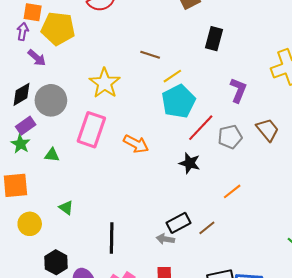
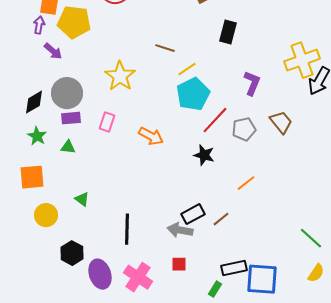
black diamond: (22, 94) -> (34, 102), moved
purple rectangle: (26, 126) -> (71, 118), moved, turned 30
pink rectangle: (91, 130) -> (107, 122), size x0.6
gray arrow: (165, 239) -> (180, 230), size x1.4

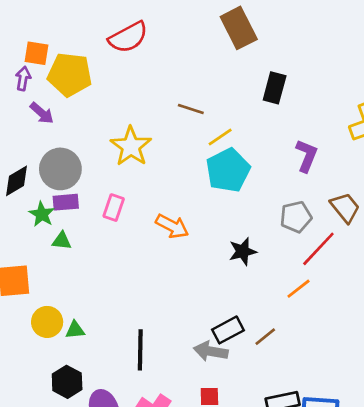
red line: (215, 120) -> (318, 249), moved
green star: (37, 136) -> (42, 214), moved
black star: (204, 155) -> (243, 251), turned -30
green triangle: (82, 199) -> (75, 330), moved, turned -42
yellow circle: (46, 215) -> (47, 322), moved

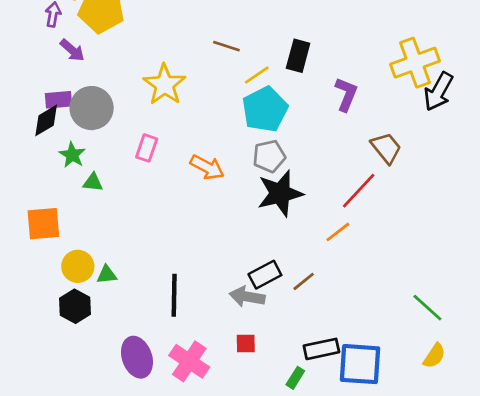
black rectangle: (275, 88) -> (298, 56), moved
purple rectangle: (66, 202) -> (59, 100), moved
gray pentagon: (296, 217) -> (269, 156), moved
black star: (243, 251) -> (280, 193), size x1.6
black hexagon: (67, 382) -> (75, 306), moved

